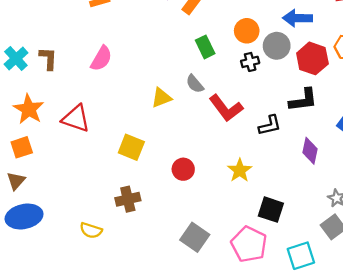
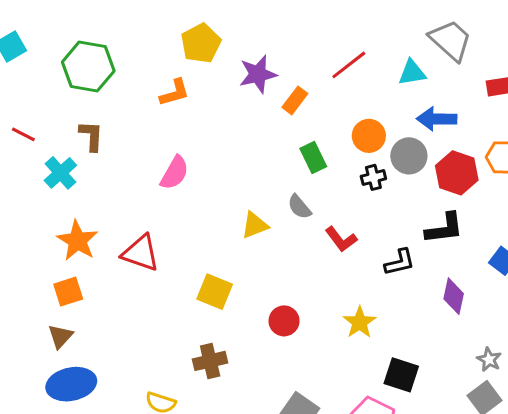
brown L-shape: (48, 58) -> (91, 136), moved
red L-shape: (226, 108) -> (341, 239), size x0.7

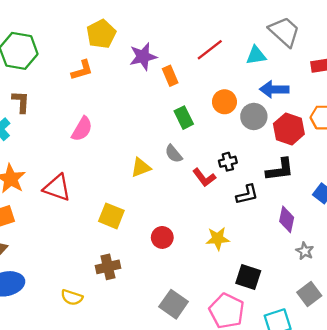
orange rectangle: (295, 100) -> (170, 76), turned -60
black cross: (373, 177) -> (228, 162), moved
yellow star: (360, 322) -> (218, 239), turned 30
gray star: (489, 359) -> (305, 251), moved

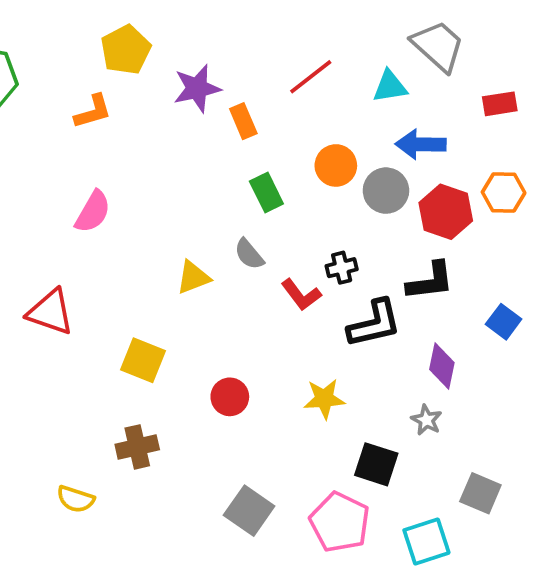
black L-shape: (247, 195) -> (374, 324), size x1.4
gray star: (305, 251) -> (426, 420), moved
gray square: (309, 294) -> (480, 493), turned -30

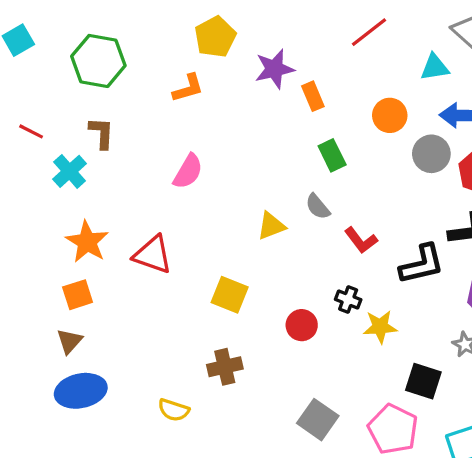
red line: (311, 77) -> (369, 32), moved
orange circle: (336, 165) -> (390, 115), moved
black cross: (342, 268) -> (348, 300), moved, turned 35

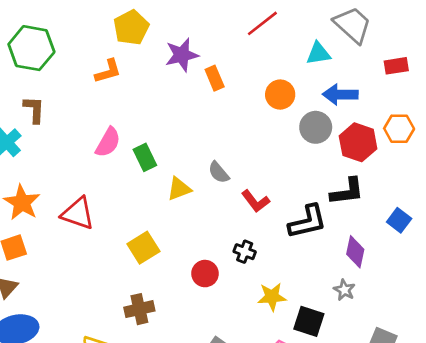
green rectangle: (332, 155) -> (145, 157), moved
yellow square: (230, 295) -> (143, 248), turned 36
yellow star: (380, 327) -> (272, 297), moved

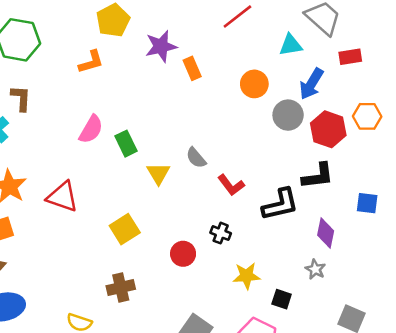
red rectangle: (396, 66) -> (350, 57), moved
blue arrow: (340, 95) -> (311, 84), turned -60
yellow triangle: (179, 189) -> (158, 173), turned -40
blue square: (399, 220) -> (367, 203), turned -30
black square: (309, 321) -> (282, 299), size x0.7

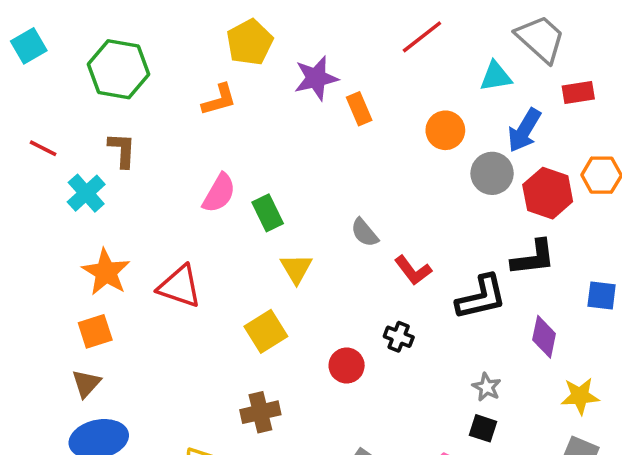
yellow triangle: (158, 173) -> (296, 269), moved
gray star: (315, 269) -> (487, 387), moved
yellow star: (247, 276) -> (580, 396), moved

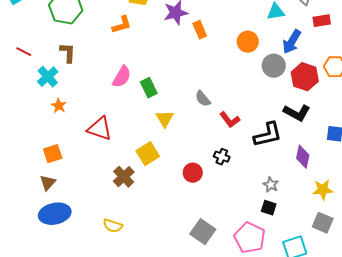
black L-shape: (533, 258) -> (297, 113), turned 36
orange star: (106, 272) -> (59, 106), moved, size x0.6
brown cross: (260, 412) -> (124, 177), moved, turned -30

